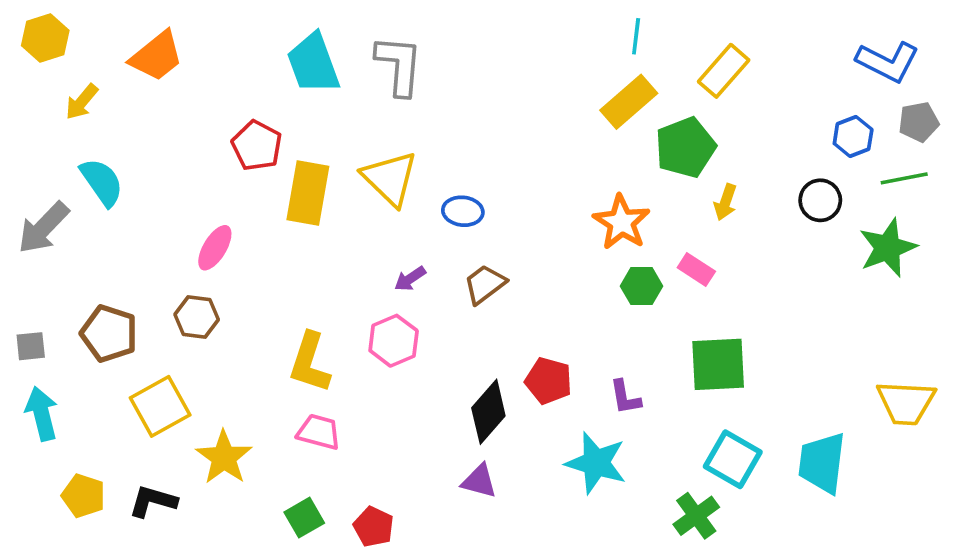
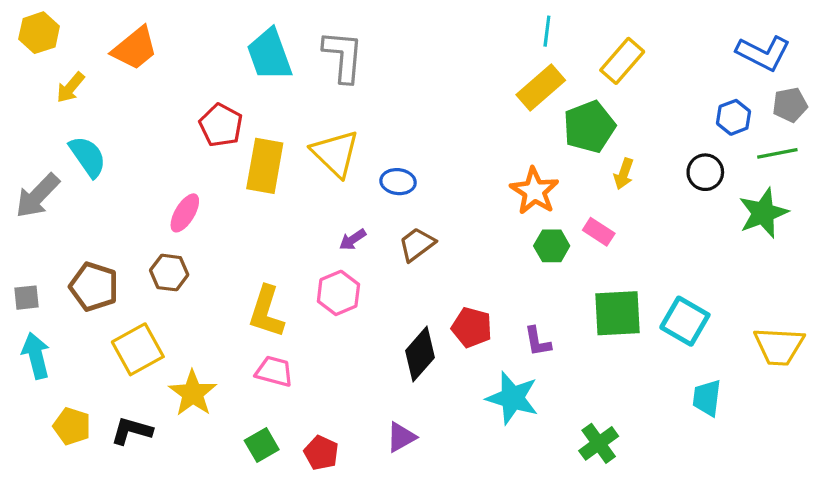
cyan square: (733, 459) -> (685, 321), moved
cyan trapezoid: (822, 463) -> (707, 398), size x0.7
purple triangle: (479, 481) -> (401, 437), moved, turned -44

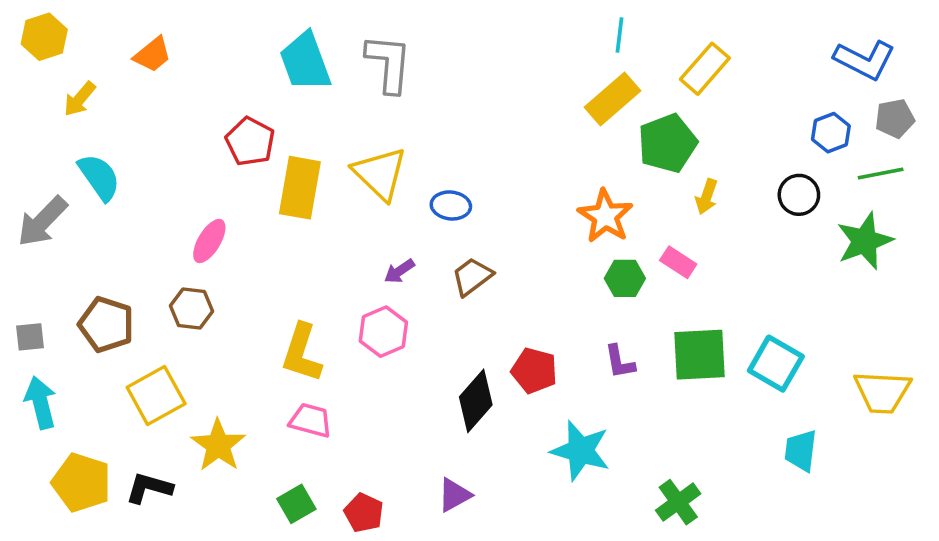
orange trapezoid: (135, 48) -> (153, 55), size x0.7
purple L-shape: (538, 342) -> (620, 362), moved
yellow pentagon: (72, 426) -> (81, 483), size x1.4

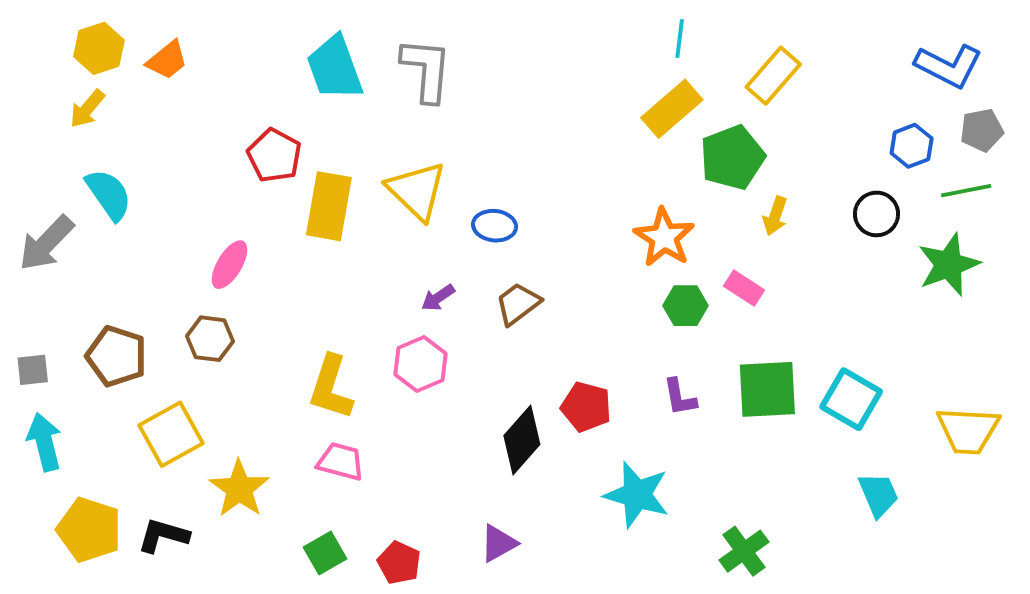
yellow hexagon: (44, 37) -> (99, 48), moved
cyan trapezoid: (801, 451) -> (878, 495), turned 150

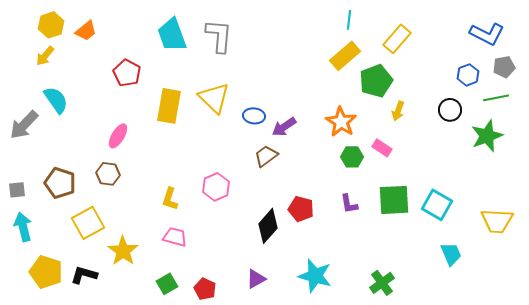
red pentagon: (274, 156) -> (127, 73), moved
purple arrow: (438, 298) -> (284, 127), moved, size x1.4
yellow L-shape: (331, 387) -> (170, 199), size x0.7
cyan star: (637, 495) -> (315, 276), moved

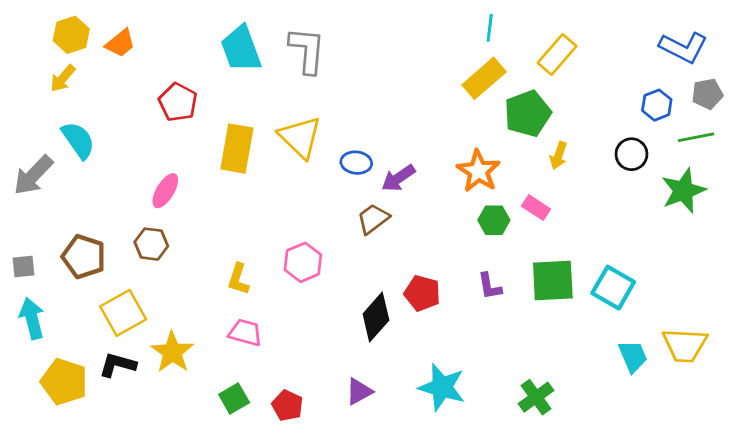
yellow trapezoid: (497, 221) -> (685, 345), moved
black L-shape: (84, 275) -> (118, 365), moved

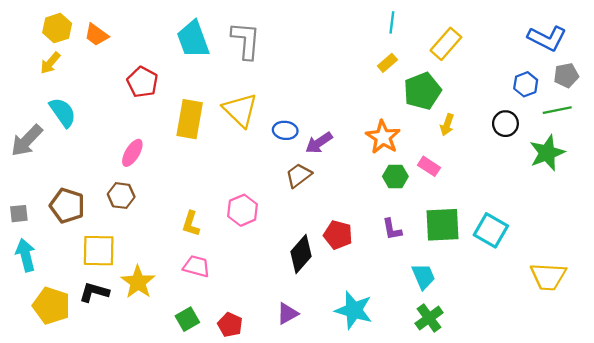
orange trapezoid: (120, 43) -> (96, 35), turned 75
yellow rectangle: (484, 78) -> (387, 63), size x0.6
yellow square: (123, 313) -> (99, 251), turned 30
cyan trapezoid: (633, 356) -> (423, 276), moved

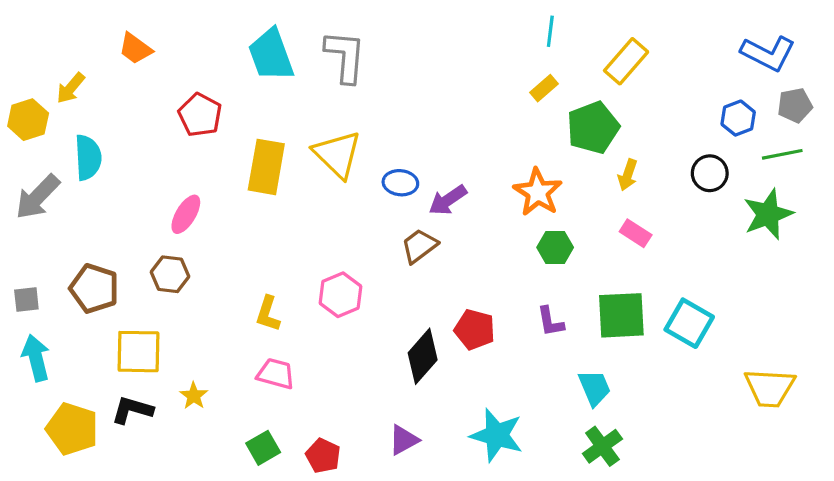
yellow hexagon: (57, 28) -> (28, 120), moved
cyan semicircle: (63, 112) -> (88, 157), turned 32
pink rectangle: (429, 166) -> (636, 233), moved
yellow star: (138, 282) -> (194, 396), size x0.6

